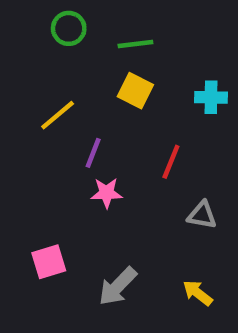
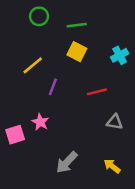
cyan cross: (211, 97) -> (120, 55), turned -30
red line: (171, 162) -> (97, 92), turned 54
pink star: (106, 193) -> (40, 122), moved, turned 30
pink square: (49, 262) -> (15, 135), moved

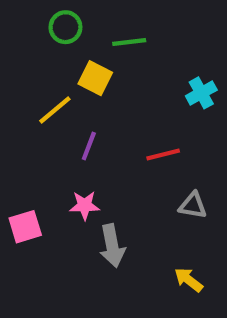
yellow square: (77, 52) -> (95, 78), moved
pink star: (40, 122) -> (85, 205), moved, turned -30
gray arrow: (67, 162) -> (112, 246), moved, turned -55

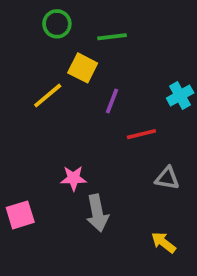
cyan cross: (201, 93) -> (180, 96), moved
purple line: (89, 146) -> (112, 101), moved
pink square: (25, 227) -> (20, 215), moved

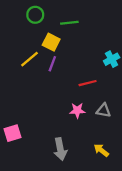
purple line: (112, 101) -> (52, 64), moved
pink star: (73, 178) -> (77, 110), moved
gray arrow: (97, 213) -> (60, 149), moved

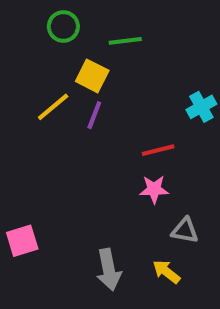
pink star: (77, 110) -> (154, 189), moved
gray triangle: (104, 110) -> (185, 230), moved
yellow arrow: (101, 150) -> (166, 272), moved

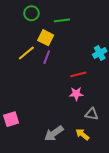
gray arrow: (109, 270) -> (54, 133), turned 66

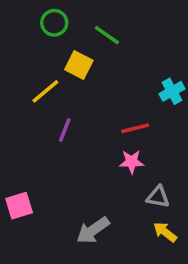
green line: (62, 20) -> (107, 35), turned 42
purple line: (47, 57) -> (65, 130), moved
yellow arrow: (82, 134) -> (165, 232), moved

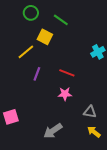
red line: (135, 128) -> (67, 73), moved, turned 35
pink star: (132, 162) -> (65, 94), moved

